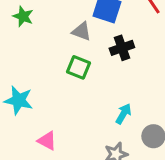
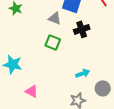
cyan arrow: (123, 114) -> (83, 73), turned 40

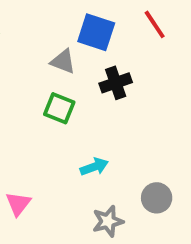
cyan arrow: (83, 73) -> (94, 167), moved
pink triangle: (32, 91) -> (18, 204), turned 40

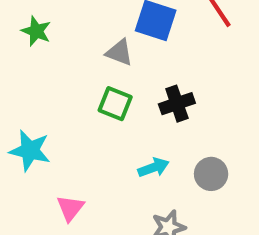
black cross: (116, 83) -> (177, 104), moved
gray circle: (157, 198) -> (211, 174), moved

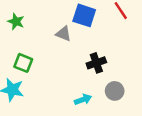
green square: (115, 104) -> (23, 63), moved
gray circle: (211, 174) -> (115, 91), moved

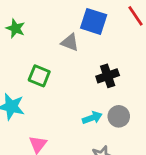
green square: (23, 63) -> (39, 76), moved
gray circle: (115, 91) -> (119, 116), moved

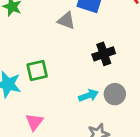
green square: (39, 76) -> (37, 70), moved, turned -35

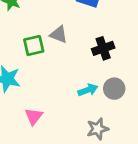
gray triangle: (66, 21) -> (59, 34), moved
green square: (37, 70) -> (34, 46), moved

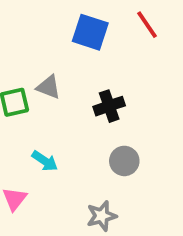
cyan arrow: (88, 90) -> (45, 161), moved, turned 54

